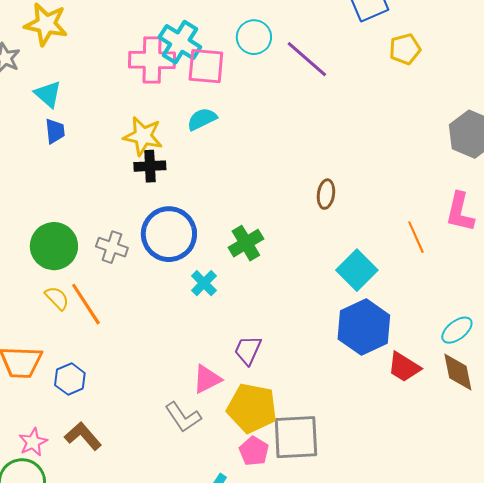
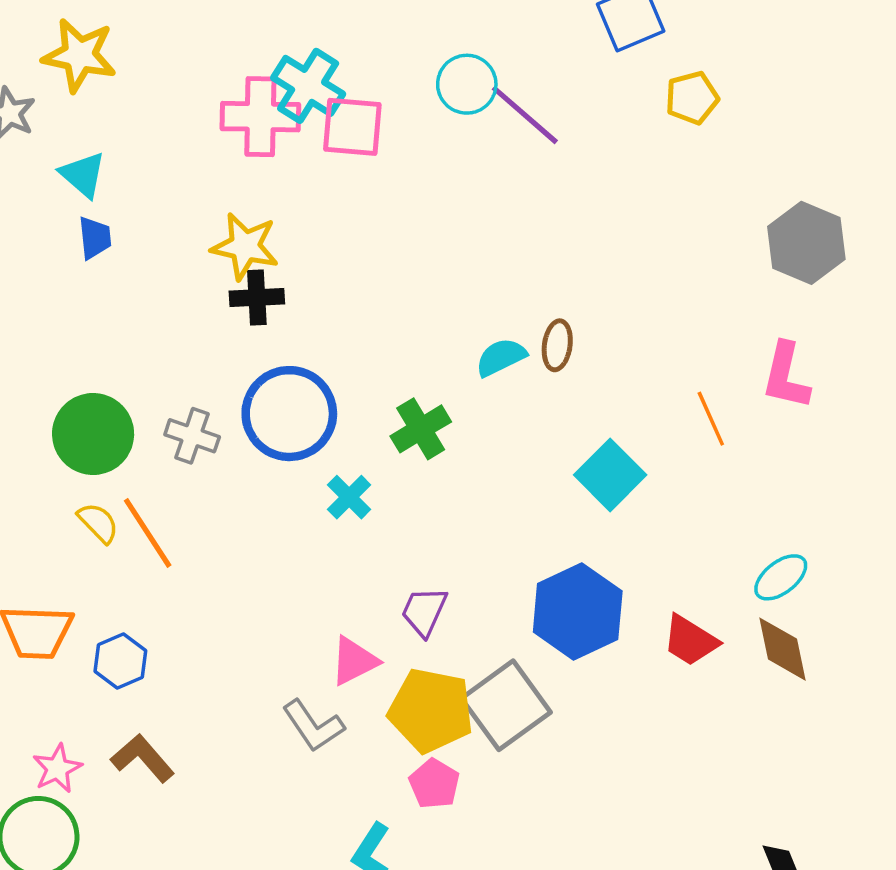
cyan circle: (254, 37) -> (467, 84), moved
cyan semicircle: (202, 119) -> (501, 357), moved
blue hexagon: (364, 327) -> (578, 611), moved
gray square: (296, 437) -> (506, 705), moved, turned -33

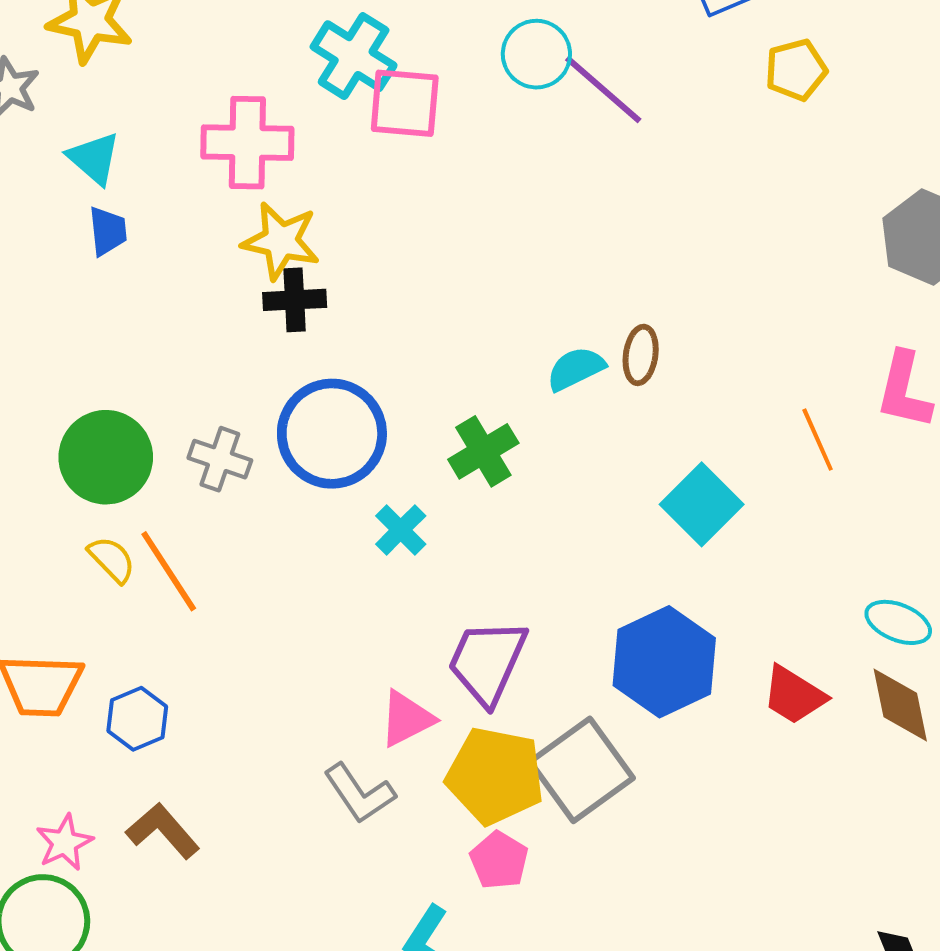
pink cross: (260, 117) -> (247, 143), moved
cyan ellipse: (781, 577) -> (898, 622), turned 60
purple trapezoid: (424, 611) -> (487, 662), size x1.5

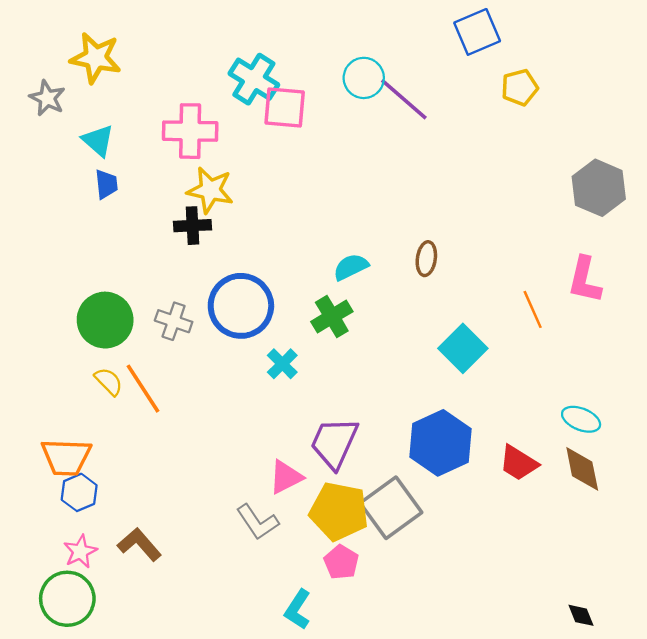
black cross: (295, 300) -> (193, 226), moved
cyan semicircle: (576, 369) -> (351, 267), moved
blue hexagon: (137, 719) -> (79, 492), moved

